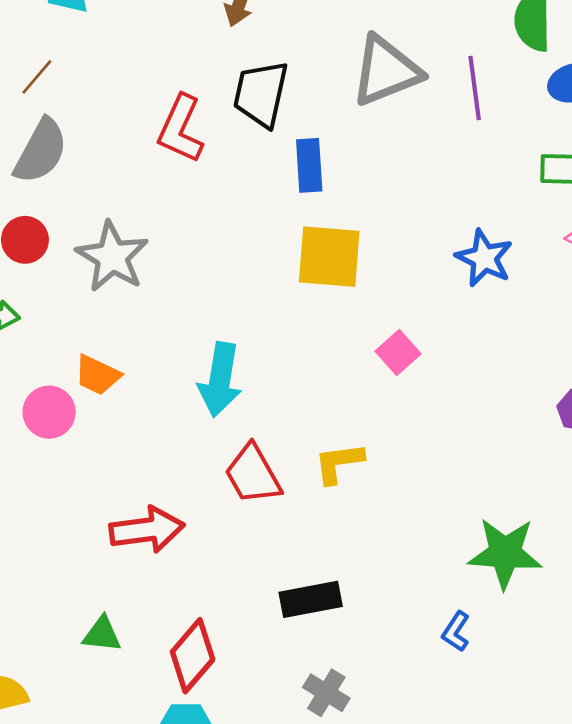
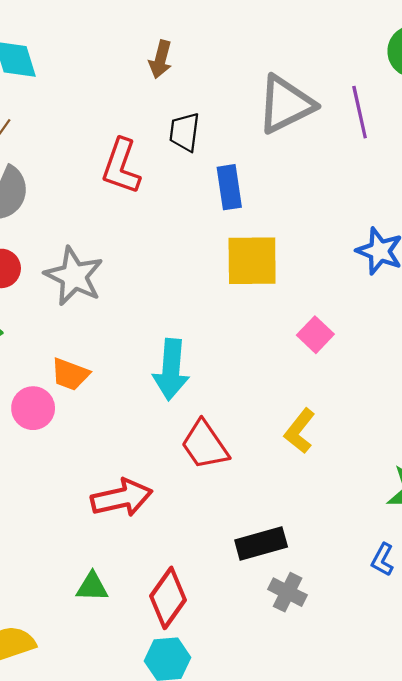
black trapezoid: (261, 94) -> (184, 132), size x0.7
yellow L-shape: (339, 463) -> (300, 431), moved, turned -39
gray cross: (326, 693) -> (288, 592), moved

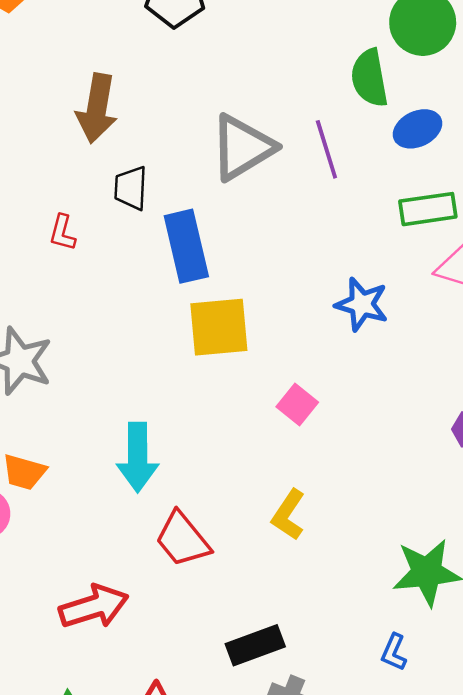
brown arrow: (160, 59) -> (97, 108), size x1.6
red L-shape: (121, 166) -> (62, 233), size x0.6
blue rectangle: (229, 187) -> (186, 246), size x1.4

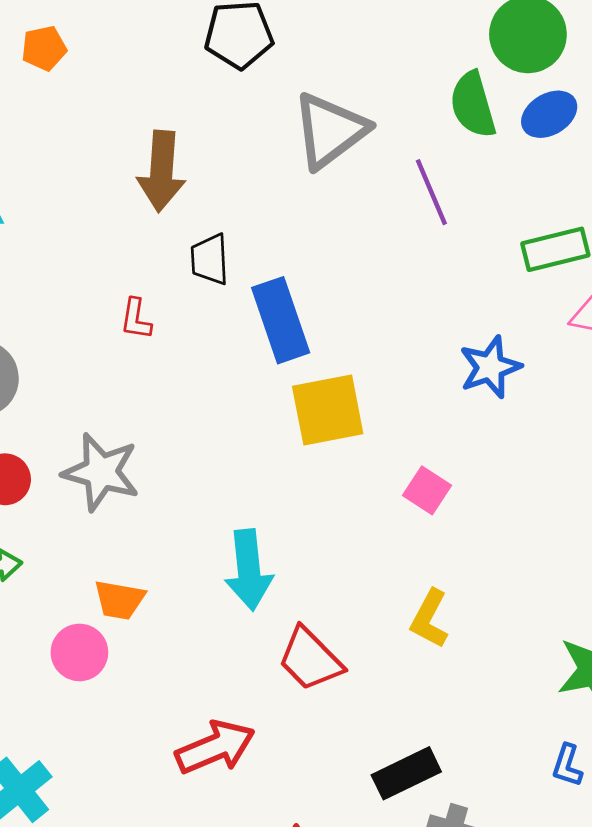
blue ellipse: (417, 129) -> (549, 114), moved
gray triangle: (242, 147) -> (330, 131), moved
blue star: (362, 304) -> (490, 367), turned -30

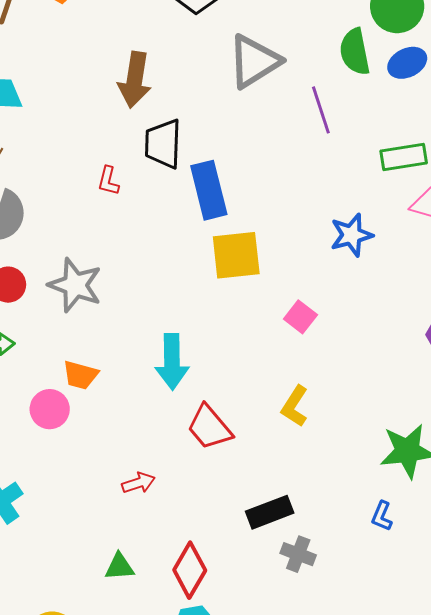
black trapezoid: (210, 259) -> (163, 144), size x1.4
red arrow: (215, 747) -> (138, 483), size x0.6

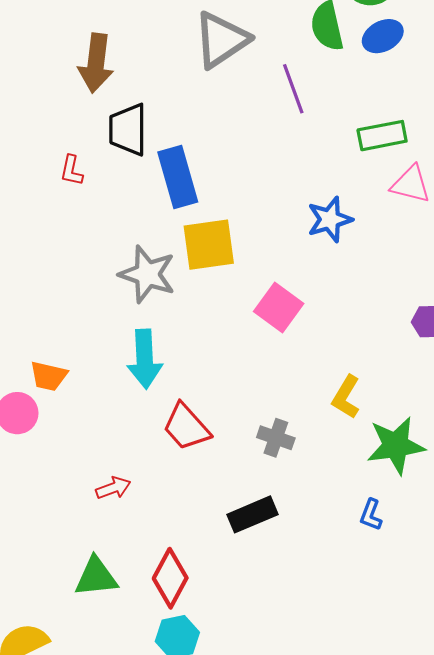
gray star: (75, 285) -> (147, 274), moved
pink square: (300, 317) -> (279, 308), size x1.4
yellow L-shape: (295, 406) -> (346, 397), moved
gray cross: (298, 554) -> (276, 438), moved
green triangle: (119, 567) -> (96, 577), size x1.4

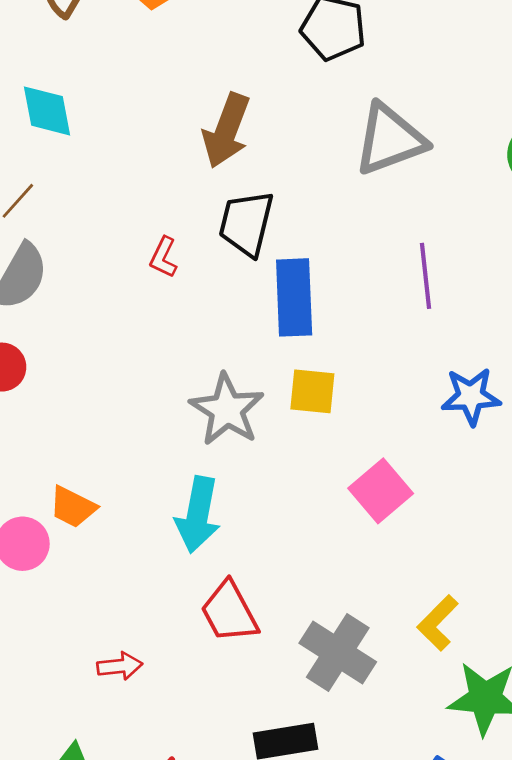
purple line: (293, 89) -> (426, 276), moved
yellow square: (209, 245) -> (312, 391), size x0.7
gray cross: (276, 438) -> (338, 653), size x1.6

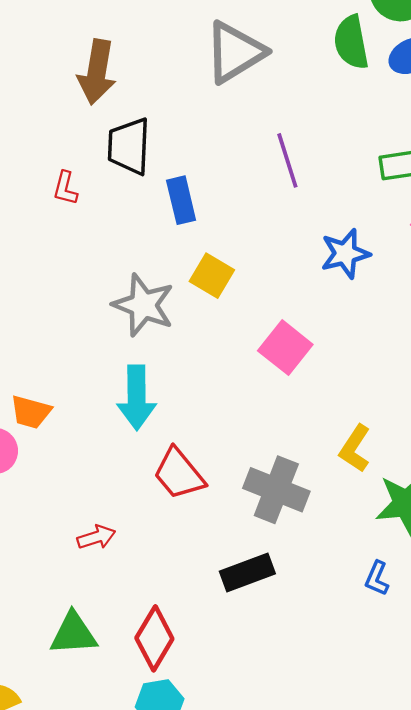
blue rectangle: (294, 297) -> (181, 200), size x0.7
yellow square: (312, 391) -> (212, 276), turned 36

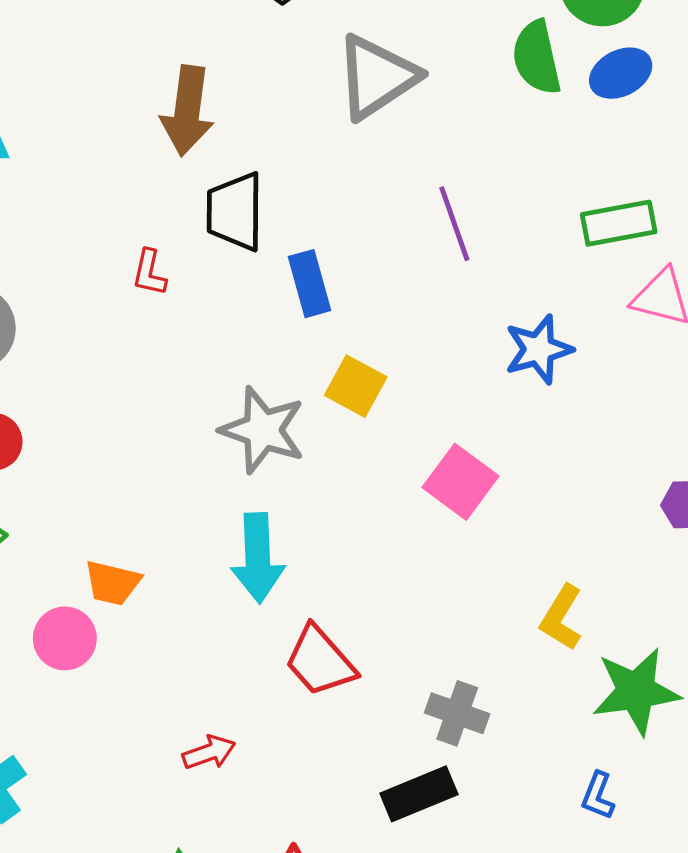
gray cross: (276, 490) -> (457, 713), moved, size x0.7

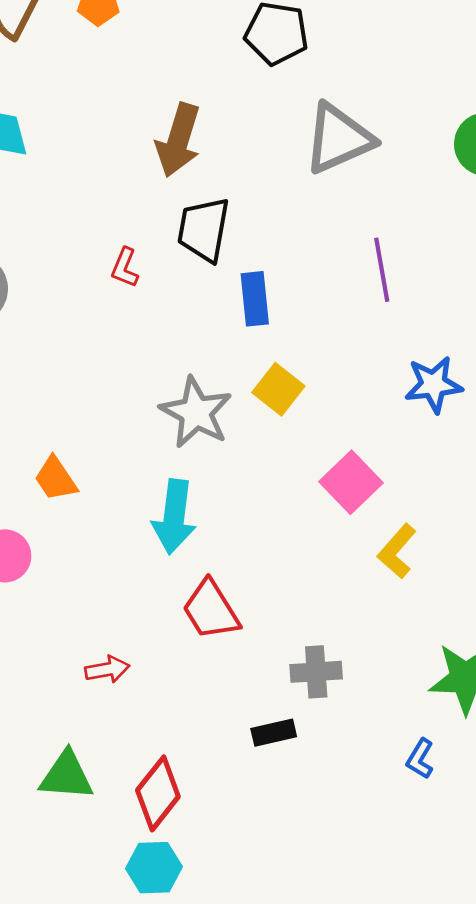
orange trapezoid: (112, 583) -> (56, 479), moved, turned 33
yellow L-shape: (561, 618) -> (397, 551), moved
gray cross: (457, 713) -> (316, 672), turned -33
black rectangle: (419, 794) -> (274, 733), size x0.7

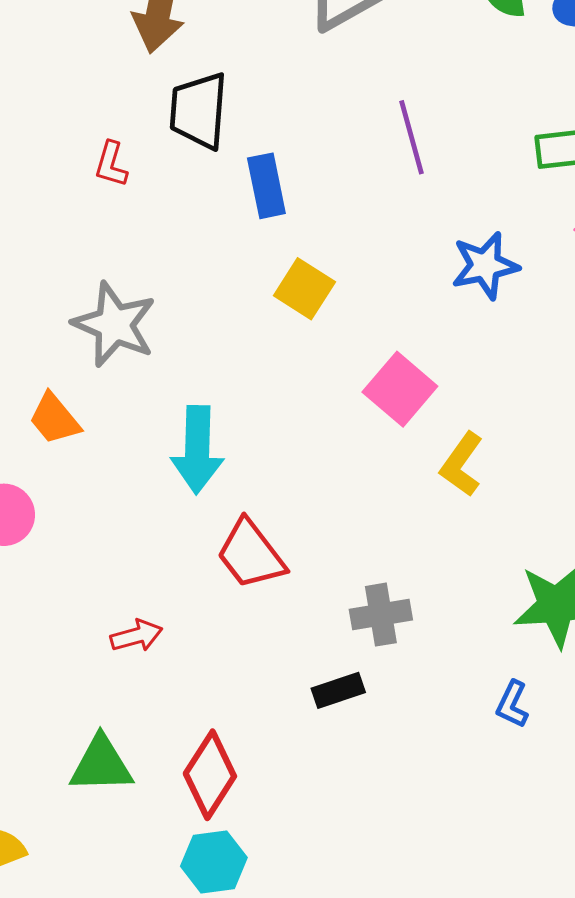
gray star: (196, 412) -> (114, 324), moved

